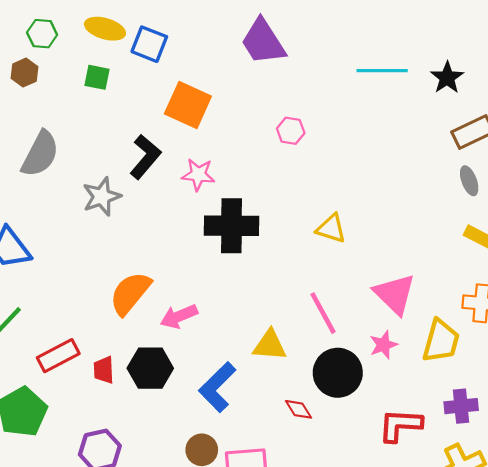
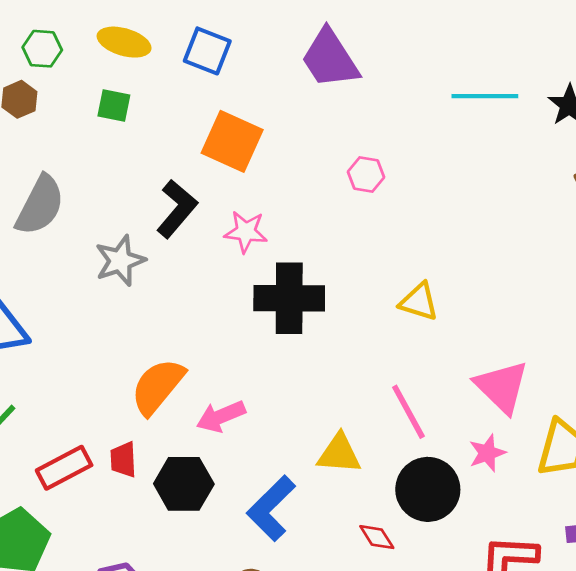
blue square: (149, 44) -> (207, 51), moved
red trapezoid: (104, 370) -> (123, 460), moved

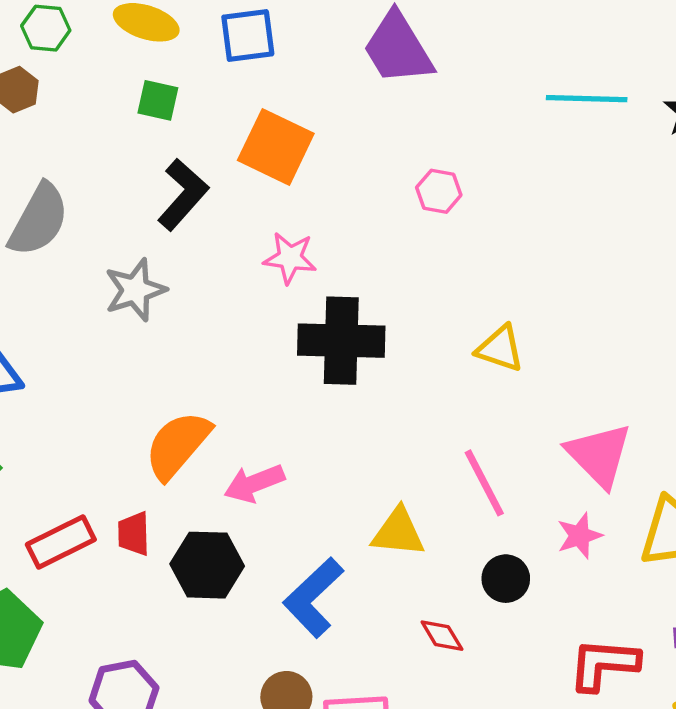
blue square: (207, 51) -> (248, 35), turned -30
green square: (114, 105) -> (158, 100), moved
black L-shape: (177, 209) -> (183, 194), moved
black circle: (428, 489) -> (506, 579), size x0.6

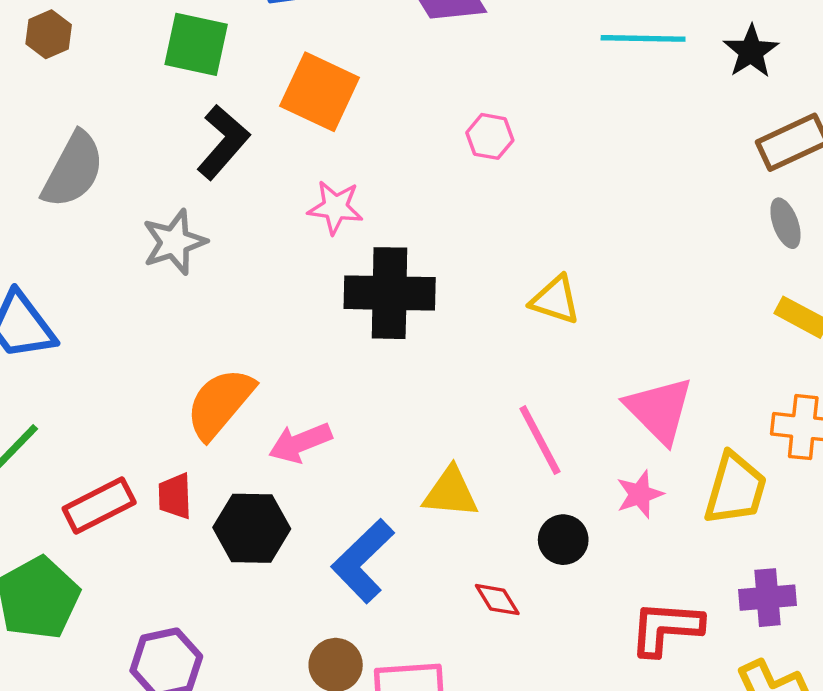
green square: (158, 100) -> (196, 44), size x1.5

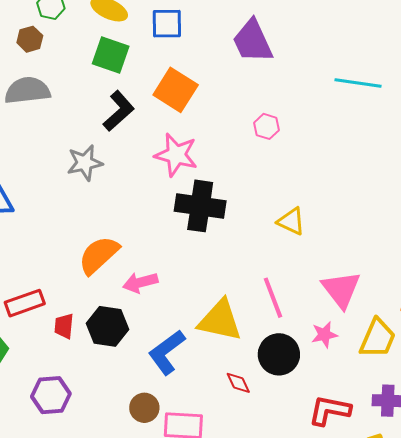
gray semicircle: (73, 170) -> (27, 91), moved, turned -132
pink star: (335, 207) -> (176, 155), size x1.4
yellow triangle: (451, 492) -> (220, 320), size x1.4
red trapezoid: (175, 496) -> (64, 326), moved
black circle: (563, 540) -> (279, 354), size x1.5

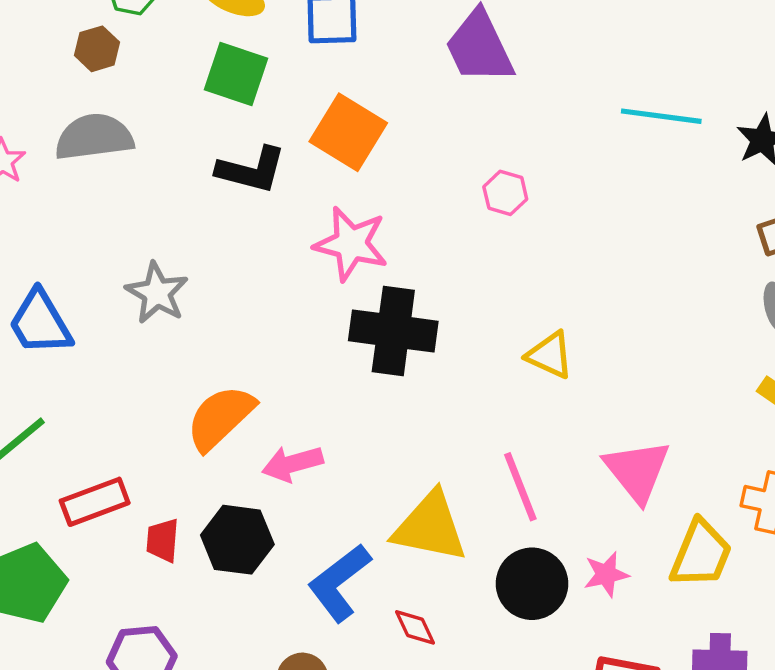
black L-shape: (119, 111) -> (251, 170), turned 57
gray star: (85, 163) -> (157, 293), moved, turned -30
pink star: (324, 335) -> (606, 574), moved
red diamond: (238, 383) -> (415, 627), moved

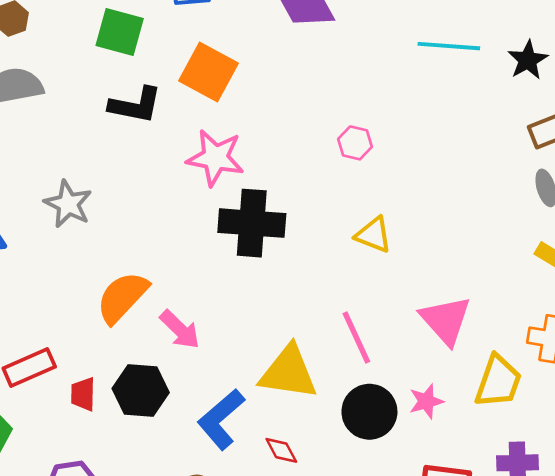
pink hexagon: (505, 193) -> (355, 143), moved
pink arrow: (292, 464) -> (180, 330), turned -117

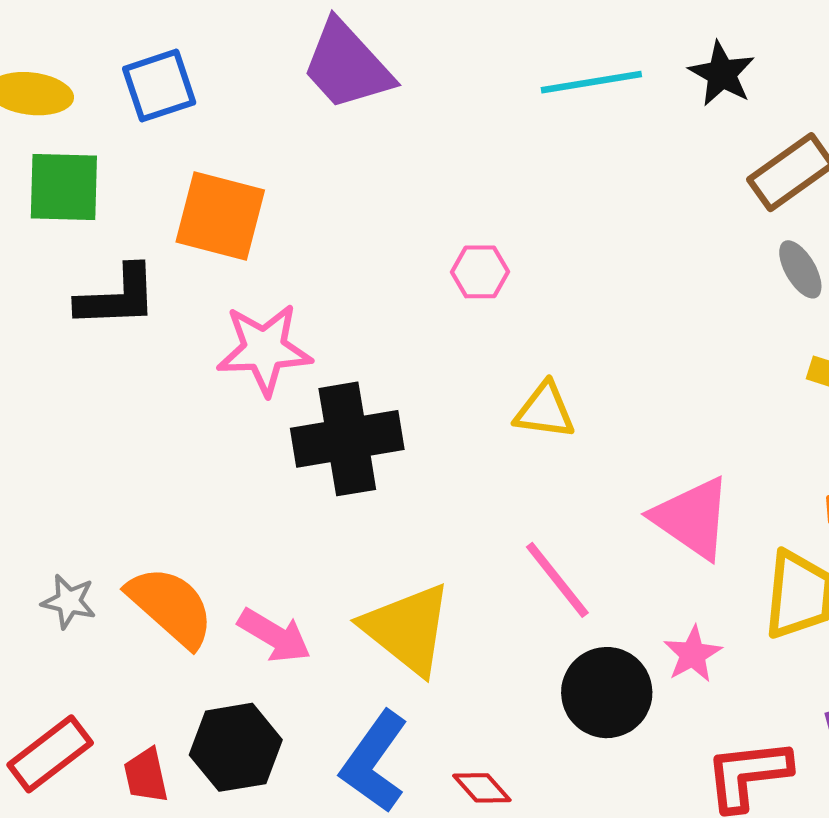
gray star: (68, 204) -> (69, 601), moved, size x0.7
orange semicircle: (122, 297) -> (171, 607), turned 102
yellow triangle: (288, 372) -> (407, 629), moved, turned 44

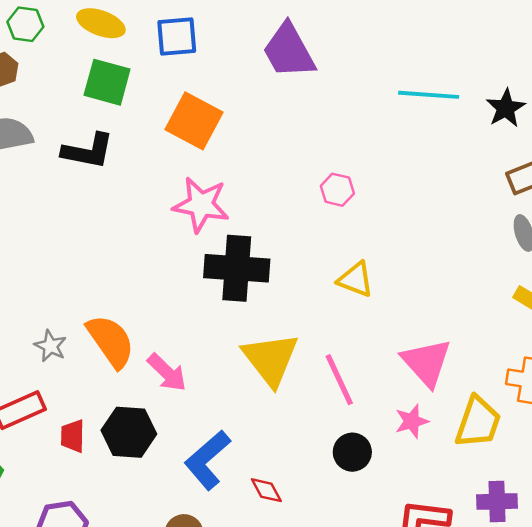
black L-shape: (117, 297) -> (88, 151), moved
gray star: (69, 601) -> (50, 346), moved
yellow triangle: (407, 629) -> (271, 359), moved
pink star: (693, 654) -> (412, 421), moved
black circle: (607, 693) -> (352, 452), size x0.7

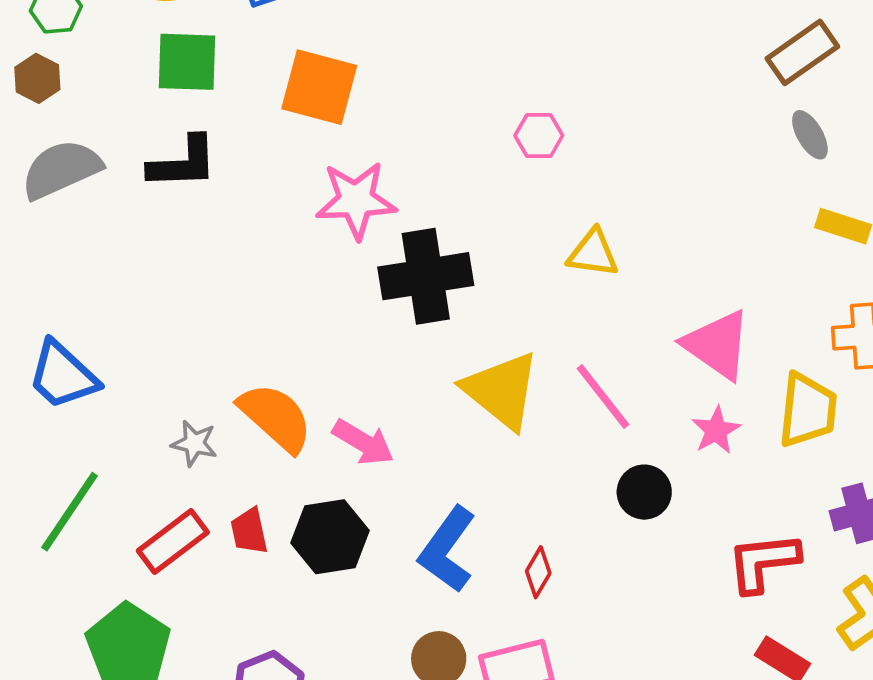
red trapezoid: (73, 436) -> (249, 531), moved
red diamond: (266, 490) -> (538, 572), turned 72

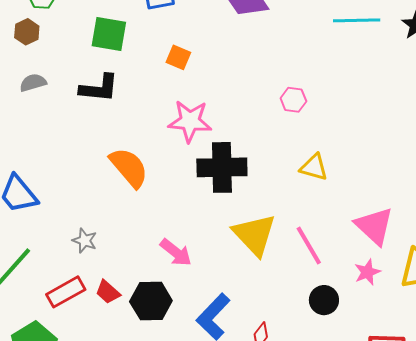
orange square: (319, 87) -> (178, 57), size x0.6
gray semicircle: (61, 169) -> (33, 83), size x0.6
orange semicircle: (276, 417) -> (129, 167), moved
red trapezoid: (249, 531) -> (108, 292), turned -44

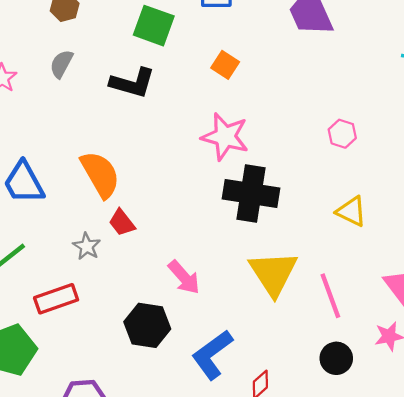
gray semicircle: (33, 83) -> (61, 64), turned -56
orange semicircle: (129, 167) -> (100, 174), moved
red trapezoid: (108, 292) -> (122, 223), moved

